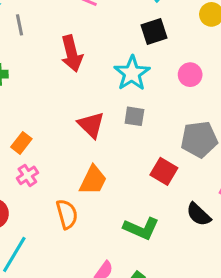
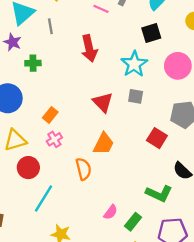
pink circle: (190, 75) -> (178, 66), size x1.5
green L-shape: (141, 228) -> (159, 194), moved

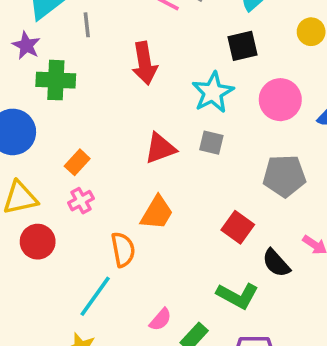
green cross: (33, 63) -> (56, 80), size x1.5
red triangle: (103, 102) -> (160, 148), turned 50
red square: (157, 138) -> (238, 227), moved
cyan line: (44, 199) -> (95, 296), moved

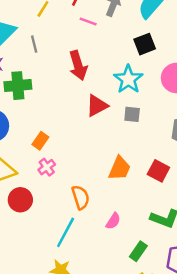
red triangle: (160, 148) -> (97, 106), moved
orange trapezoid: (157, 213) -> (120, 168), moved
pink semicircle: (160, 320) -> (113, 221), moved

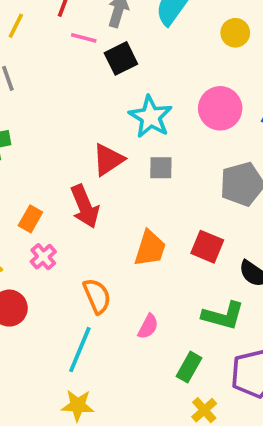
black square: (145, 44) -> (121, 58), moved
red arrow: (78, 65) -> (85, 206), moved

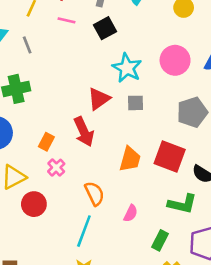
pink line: (84, 38) -> (67, 20), moved
red square: (207, 247) -> (170, 157), size x1.4

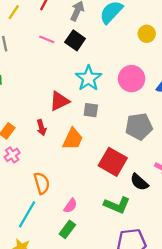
pink line: (67, 20) -> (47, 39), moved
black square: (105, 28) -> (75, 40), turned -36
red arrow: (84, 132) -> (41, 128), size x0.6
orange trapezoid: (130, 159) -> (73, 139), moved
green rectangle: (160, 240) -> (67, 229), moved

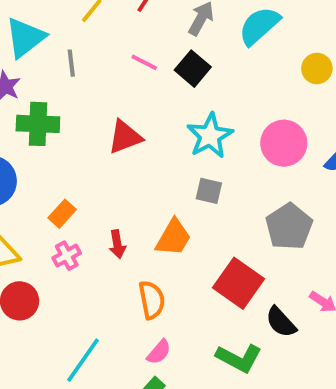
red triangle: (59, 101) -> (125, 137), moved
gray pentagon: (139, 126) -> (289, 227), turned -30
red arrow: (41, 128) -> (117, 244), moved
orange semicircle: (42, 183) -> (152, 300), moved

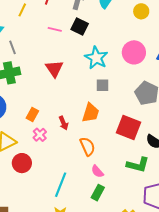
gray line: (71, 63) -> (13, 47), moved
red triangle: (125, 137) -> (54, 69), turned -30
pink semicircle: (159, 352) -> (97, 171), turned 112

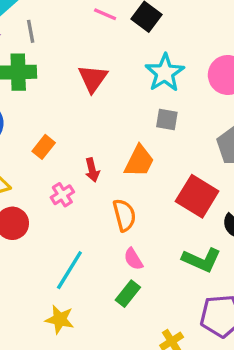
pink cross: (40, 135) -> (62, 195), moved

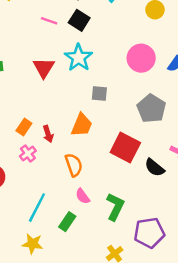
cyan star: (165, 73) -> (78, 58), moved
orange rectangle: (44, 147) -> (24, 127), moved
green L-shape: (202, 260) -> (115, 207), moved, turned -84
green rectangle: (128, 294) -> (67, 222), moved

